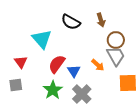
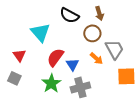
brown circle: (116, 40) -> (92, 33), moved
gray square: (16, 85) -> (14, 78), turned 32
gray cross: (82, 94) -> (80, 87), turned 30

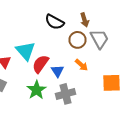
cyan triangle: (40, 32) -> (26, 51), moved
gray trapezoid: (114, 49) -> (100, 39), moved

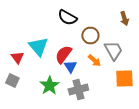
brown arrow: (84, 20) -> (124, 18), moved
gray trapezoid: (100, 39) -> (113, 50), moved
red semicircle: (40, 64) -> (63, 54), moved

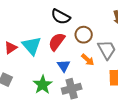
red semicircle: (63, 54) -> (57, 42), moved
red triangle: (17, 58) -> (11, 48), moved, turned 32

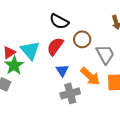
orange arrow: (88, 60) -> (90, 76), moved, size x1.5
green star: (43, 85) -> (14, 65), moved

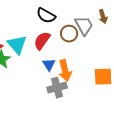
gray trapezoid: (105, 54) -> (84, 26), moved
orange arrow: (90, 76) -> (65, 71), moved, turned 35

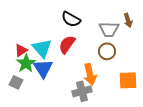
gray trapezoid: (84, 26) -> (109, 29), turned 120
brown circle: (69, 34) -> (107, 51), moved
blue triangle: (49, 65) -> (43, 68), moved, size x1.5

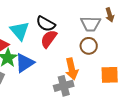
black semicircle: (71, 19) -> (46, 24), moved
cyan triangle: (42, 48) -> (20, 31), moved
blue triangle: (43, 68) -> (25, 63), turned 30

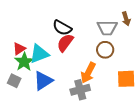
cyan triangle: (20, 31) -> (39, 54), moved, turned 50
blue triangle: (25, 63) -> (43, 81), moved
orange arrow: (72, 69) -> (88, 73), turned 40

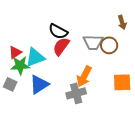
gray trapezoid: (107, 28) -> (93, 42), moved
brown circle: (105, 50) -> (109, 45), moved
green star: (24, 62) -> (20, 65), turned 30

